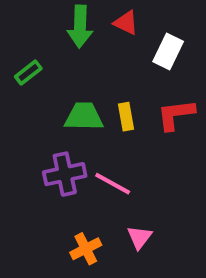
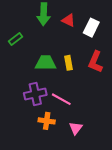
red triangle: (126, 23) -> (68, 20), moved
red L-shape: (176, 115) -> (95, 62), turned -60
orange cross: (86, 249) -> (47, 121), moved, turned 35

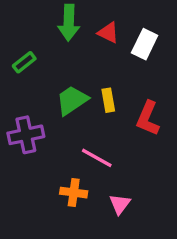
red L-shape: (95, 62) -> (148, 118), moved
green trapezoid: (46, 63) -> (72, 100), turned -35
purple cross: (35, 94) -> (26, 135), moved

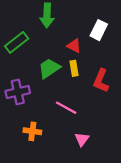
red triangle: (108, 33) -> (74, 46), moved
green rectangle: (24, 62) -> (17, 42), size x1.5
orange cross: (74, 193) -> (32, 131), moved

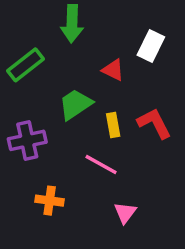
yellow rectangle: (74, 68) -> (113, 125), moved
red L-shape: (101, 81) -> (154, 123), turned 130

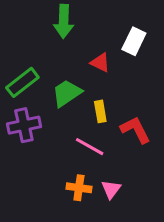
green rectangle: (26, 65) -> (22, 82), moved
red L-shape: (154, 123) -> (135, 130), moved
orange cross: (50, 201) -> (79, 188), moved

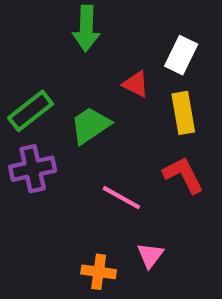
yellow rectangle: (100, 111) -> (183, 113), moved, size x1.4
orange cross: (79, 188) -> (99, 272), moved

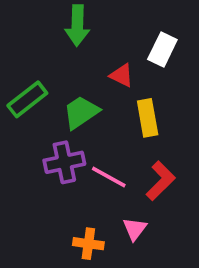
yellow rectangle: (183, 113) -> (148, 118), moved
purple cross: (33, 169) -> (64, 162), moved
red L-shape: (183, 175) -> (161, 181), moved, turned 72

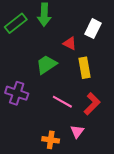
green rectangle: (27, 99) -> (16, 23), moved
purple cross: (64, 162) -> (17, 93), moved, turned 30

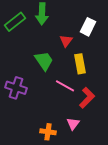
red triangle: (70, 43) -> (66, 41), turned 40
green trapezoid: (46, 65) -> (44, 61), turned 90
pink line: (62, 102) -> (65, 86), moved

